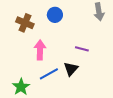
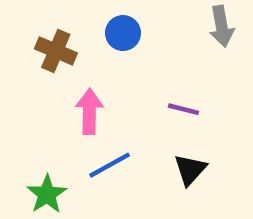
black triangle: (71, 69) -> (190, 170), moved

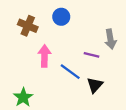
gray arrow: (221, 26) -> (110, 39), moved
blue line: (110, 165) -> (70, 72), moved, turned 65

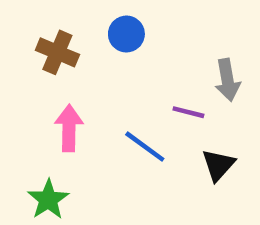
pink arrow: (44, 56) -> (69, 128), moved
black triangle: (95, 85) -> (218, 165), moved

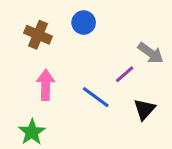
gray arrow: (228, 80) -> (151, 53), turned -44
purple line: (188, 112) -> (125, 74), turned -55

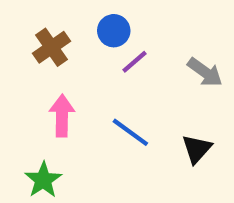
brown cross: (38, 35) -> (52, 47), turned 32
purple line: (125, 74) -> (134, 62), moved

